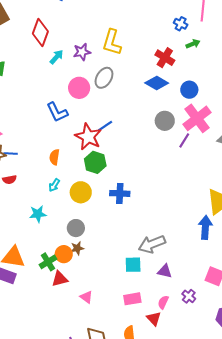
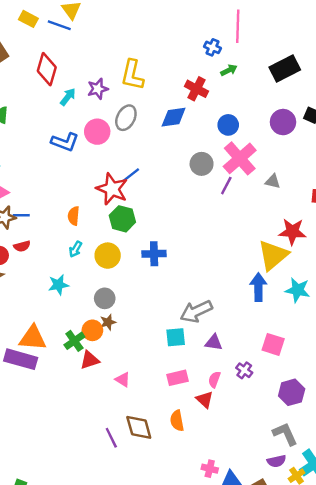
blue diamond: (157, 83) -> (174, 117), moved, turned -35
blue L-shape: (57, 112) -> (65, 142), moved, turned -40

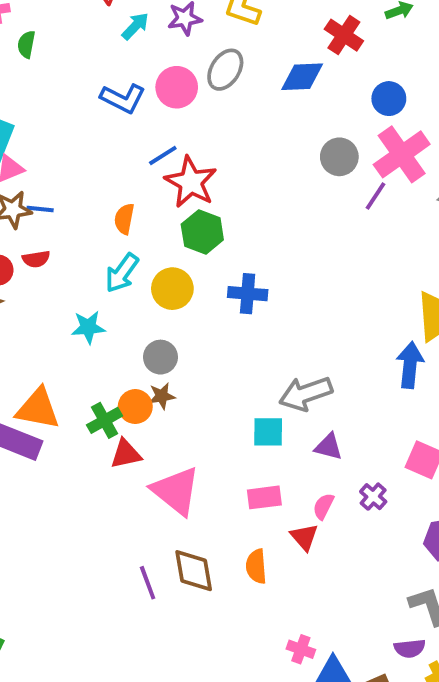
blue line: (131, 175) -> (163, 155), moved
cyan arrow: (76, 249) -> (122, 273), size x1.5
pink triangle: (123, 380) -> (176, 491), size x2.0

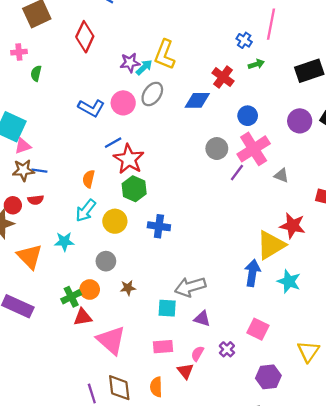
cyan arrow: (135, 26) -> (144, 67), moved
brown star: (162, 396) -> (128, 288), moved
orange triangle: (38, 409) -> (30, 256), moved, turned 32

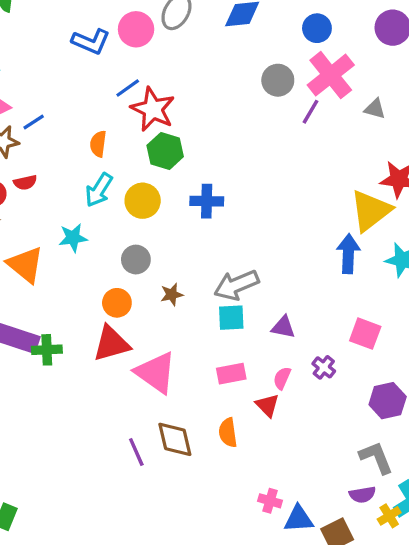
blue line: (39, 171) -> (34, 122), moved, turned -35
gray arrow: (190, 287) -> (236, 285), moved
green cross: (71, 297) -> (47, 350), moved, turned 30
red triangle: (83, 317) -> (111, 344), size x1.4

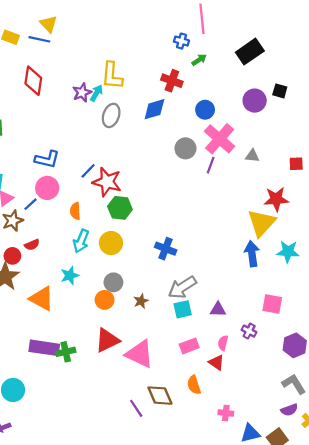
pink circle: (136, 29) -> (47, 188), moved
blue L-shape: (91, 41) -> (47, 159), moved
blue cross: (207, 201) -> (166, 249), moved, turned 30
orange circle: (117, 303) -> (105, 300), moved
pink cross: (270, 501) -> (226, 413), moved

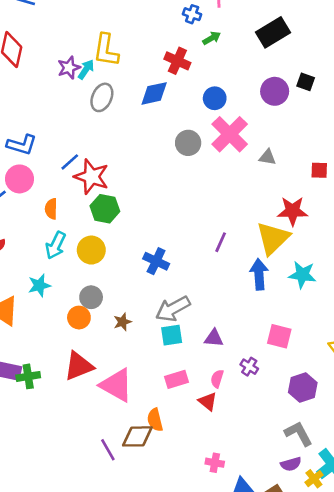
purple line: (211, 165) -> (221, 242), moved
orange semicircle: (194, 385) -> (155, 420), moved
brown diamond: (160, 396) -> (137, 436), turned -72

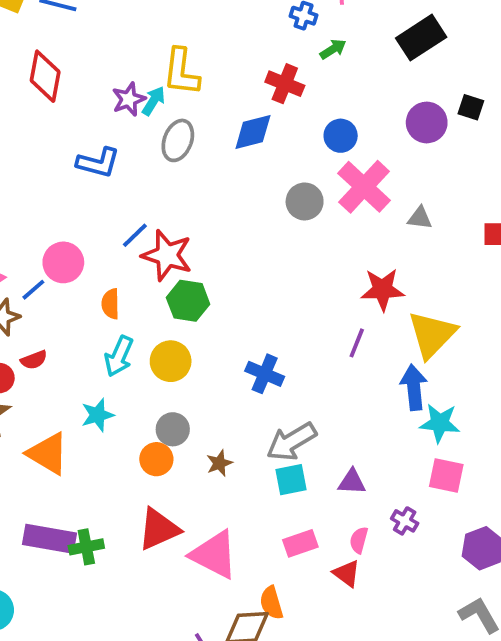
blue L-shape: (22, 145) -> (98, 163), moved
red star: (292, 211) -> (382, 290), moved
cyan star: (302, 275) -> (440, 423), moved

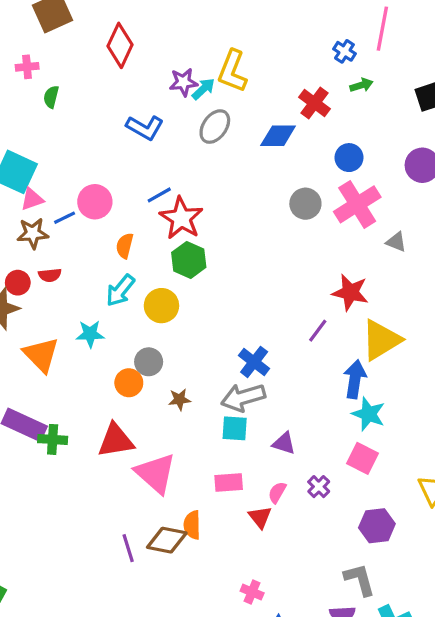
blue cross: (265, 374) -> (254, 362), moved

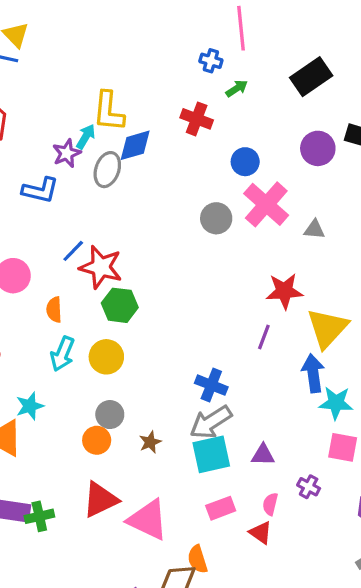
purple star: (183, 82) -> (67, 153), moved
blue diamond: (278, 136) -> (135, 145), moved
cyan star: (90, 334) -> (30, 406), moved
cyan square: (235, 428) -> (211, 454), size x1.4

